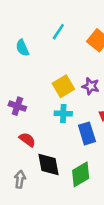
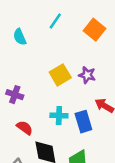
cyan cross: (63, 114) -> (59, 115), moved

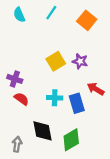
cyan semicircle: (20, 37) -> (19, 15), moved
red semicircle: (25, 128) -> (21, 99), moved

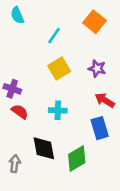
cyan line: (51, 13) -> (54, 36), moved
purple star: (80, 61) -> (97, 69), moved
blue rectangle: (77, 103) -> (100, 128), moved

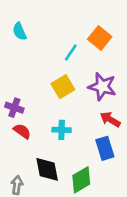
cyan line: (54, 36) -> (71, 52), moved
purple star: (97, 69) -> (102, 87), size x1.5

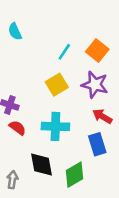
orange square: (100, 38) -> (97, 50), moved
cyan cross: (62, 130) -> (55, 126), size x1.5

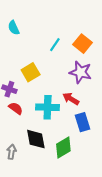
yellow square: (57, 85) -> (31, 72), moved
red arrow: (102, 116) -> (71, 99), moved

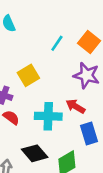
black diamond: (36, 139) -> (35, 153), turned -30

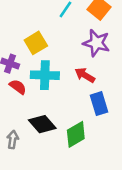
cyan cross: (48, 116) -> (45, 75), moved

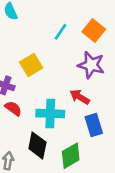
cyan cross: (45, 75) -> (50, 114), moved
black diamond: (42, 124) -> (37, 145), turned 52

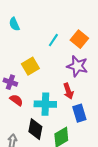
red arrow: (80, 97) -> (68, 91), turned -140

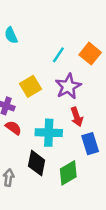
purple star: (77, 66) -> (68, 86), moved, turned 30

